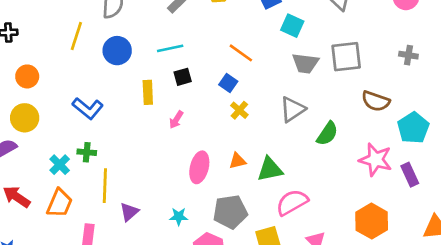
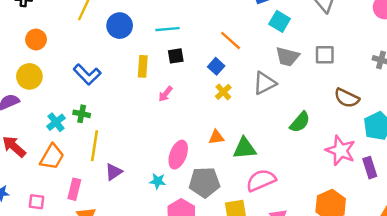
gray square: (346, 57) -> (325, 55), size x0.7
gray triangle: (292, 109) -> (265, 83), moved
pink ellipse: (199, 167) -> (178, 155), moved

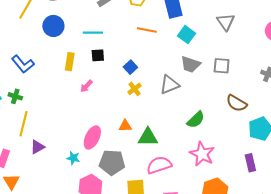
orange line: (231, 41) -> (147, 30), moved, turned -36
pink star: (341, 151) -> (202, 154), moved

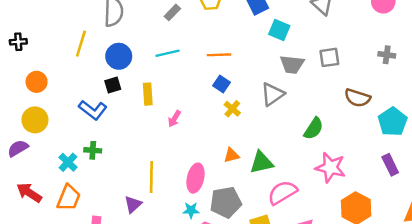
orange line: (147, 30) -> (219, 55), moved
black square: (98, 55) -> (113, 85), moved
yellow line: (24, 124) -> (151, 177), moved
cyan star: (73, 158) -> (191, 210), moved

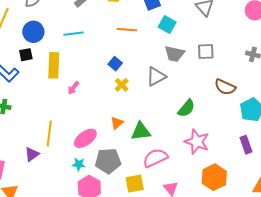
orange line: (219, 55) -> (127, 30), moved
yellow rectangle: (148, 94) -> (54, 65), size x1.4
orange triangle: (231, 155) -> (117, 123), turned -32
pink ellipse: (195, 178) -> (85, 138), turned 35

